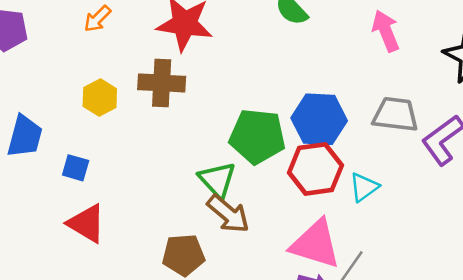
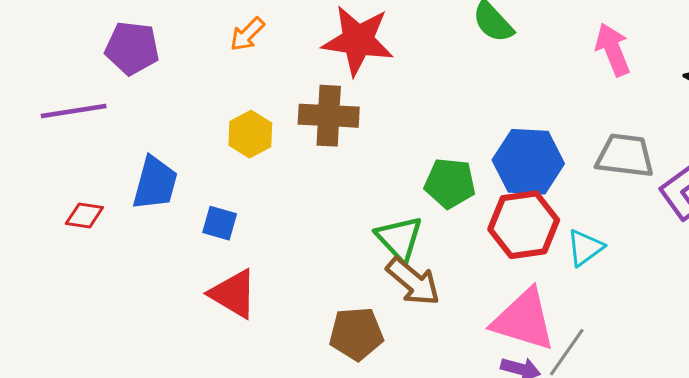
green pentagon: (257, 136) -> (450, 183), size x0.7

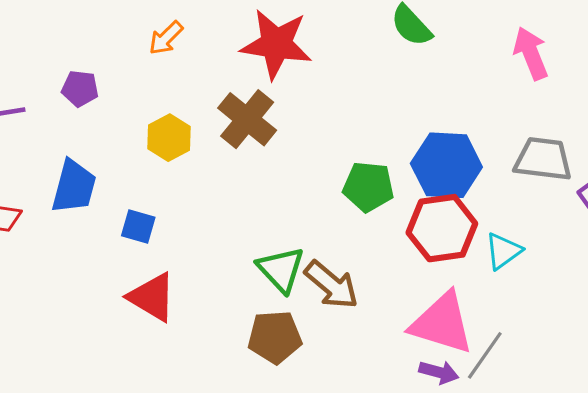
purple pentagon: (132, 48) -> (80, 89), moved, size x0.7
brown cross: (329, 116) -> (247, 119), turned 36
green triangle: (399, 239) -> (281, 269), moved

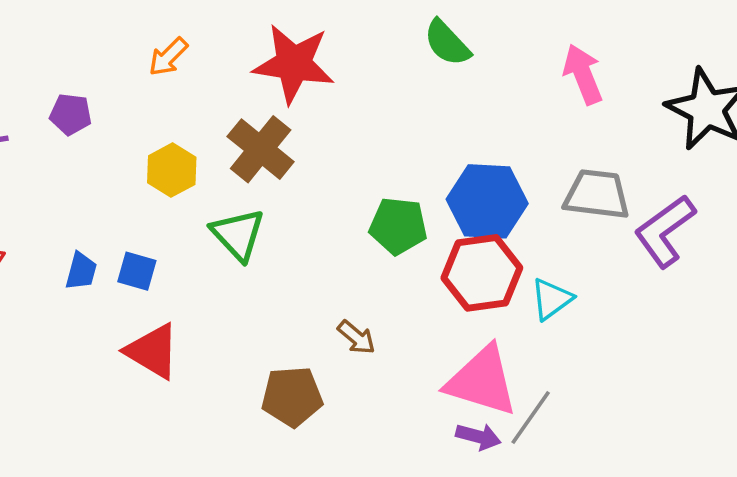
blue trapezoid: (74, 187) -> (81, 271), moved, size x0.6
green triangle: (281, 269) -> (238, 235), moved
brown arrow: (331, 285) -> (356, 337), size x0.6

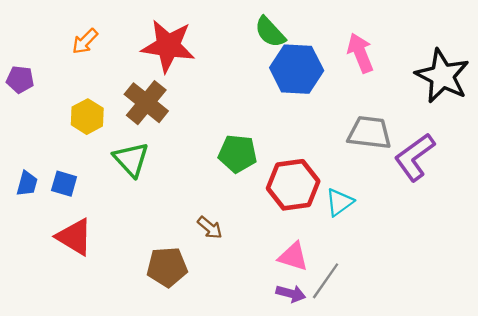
blue hexagon: (487, 201) -> (297, 69), moved
pink triangle: (482, 381) -> (293, 257), size x0.6

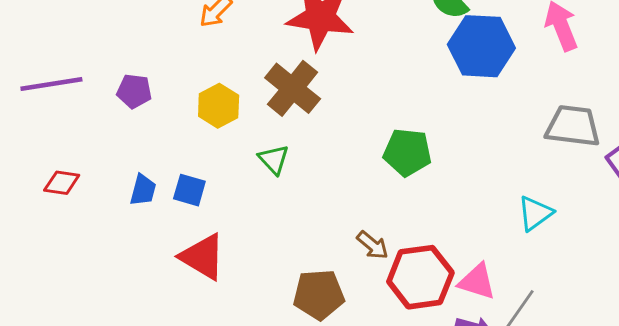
purple pentagon: (20, 79) -> (134, 91), moved
green triangle: (131, 159) -> (274, 160), size x0.7
red hexagon: (293, 185) -> (420, 277), moved

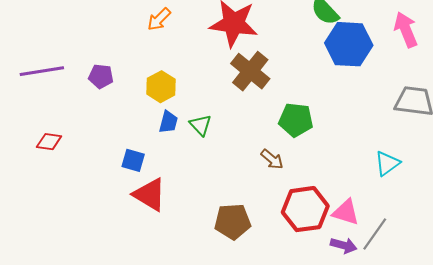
brown cross: (293, 88) -> (250, 71), moved
blue trapezoid: (143, 190) -> (168, 122), moved
blue square: (189, 190) -> (133, 160), moved
brown arrow: (372, 245) -> (272, 159), moved

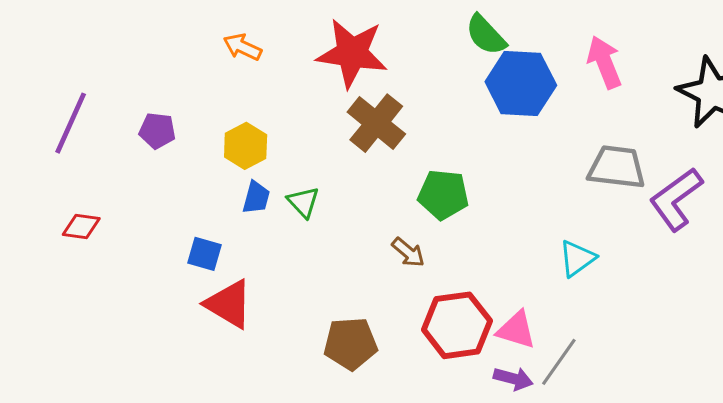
orange arrow: (159, 19) -> (242, 47), turned 70
purple line: (42, 71) -> (71, 123), turned -57

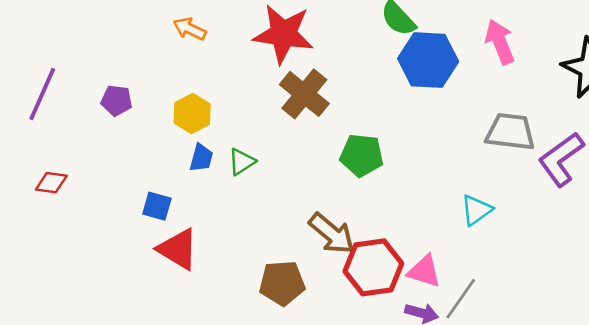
green triangle: (303, 202) -> (242, 162), turned 40
brown arrow: (408, 252) -> (332, 233), moved, size x1.6

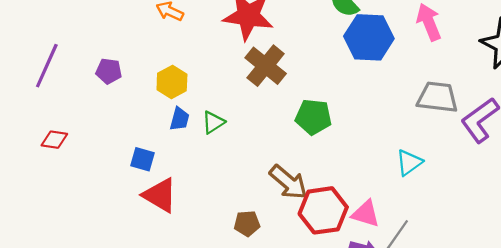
brown pentagon: (282, 283) -> (247, 223), size x0.7

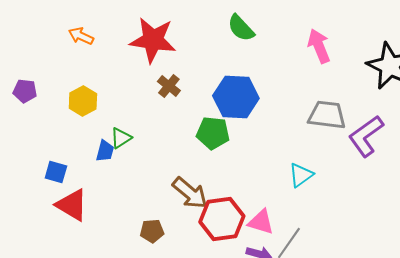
blue hexagon: (369, 37) -> (236, 97), moved
brown cross: (266, 66) -> (169, 86), size x0.6
blue trapezoid: (180, 119) -> (105, 151), moved

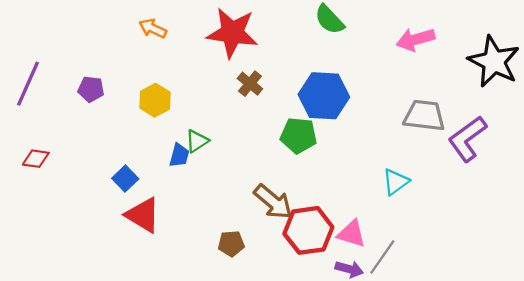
pink arrow: (319, 46) -> (415, 39), turned -84
blue square: (56, 172) -> (125, 179), turned 30

